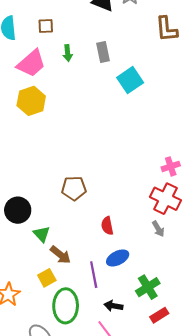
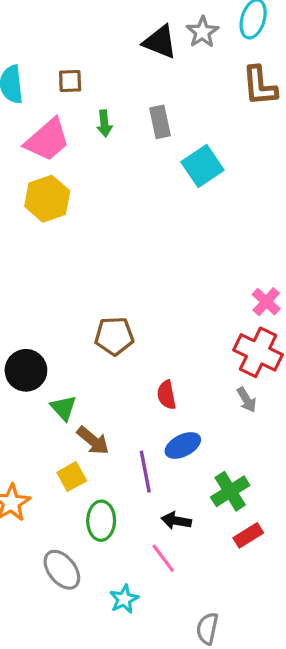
pink cross: (171, 166) -> (266, 302), turned -30
green ellipse: (66, 306) -> (101, 521), size x0.7

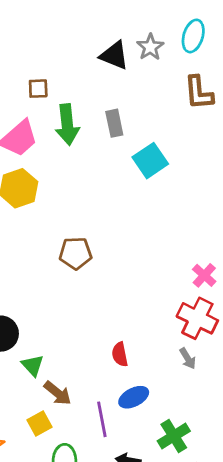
green arrow: (104, 124) -> (67, 125), size x1.8
brown pentagon: (114, 336) -> (76, 253), moved

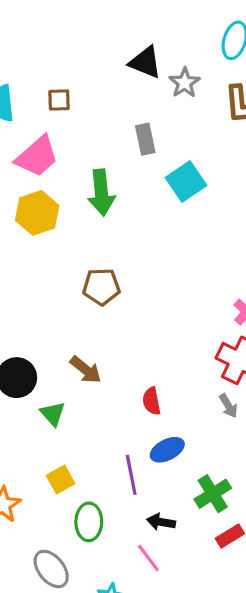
gray star: (150, 47) -> (184, 83), moved
green arrow: (67, 125) -> (101, 193), moved
brown arrow: (58, 393) -> (86, 370), moved

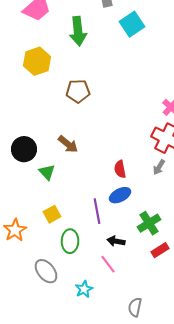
yellow hexagon: (37, 213) -> (37, 61), moved
red semicircle: (152, 401) -> (120, 169), moved
gray arrow: (228, 406) -> (159, 167), turned 63

